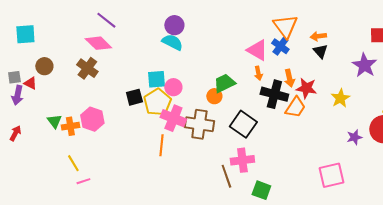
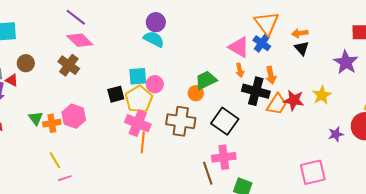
purple line: (106, 20) -> (76, 17), moved
red star: (306, 88) -> (294, 100), moved
pink cross: (173, 118) -> (138, 123), moved

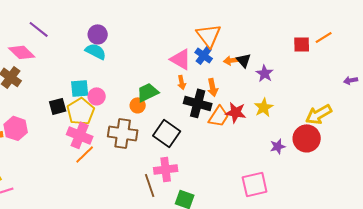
purple line: (76, 17) -> (39, 29), moved
orange arrow: (300, 33) -> (232, 60), moved
purple star: (346, 62) -> (265, 73), moved, size x0.7
orange line: (143, 142) -> (85, 154), turned 40

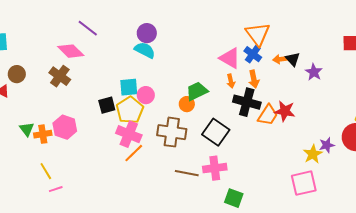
orange arrow: (213, 87) -> (254, 79), moved
yellow star: (264, 107) -> (313, 154), moved
brown line: (150, 185) -> (187, 173), moved, turned -60

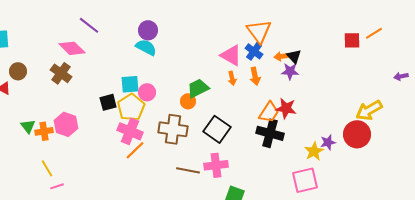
purple star: (314, 72) -> (290, 71), moved, turned -30
black cross: (247, 102) -> (270, 133), moved

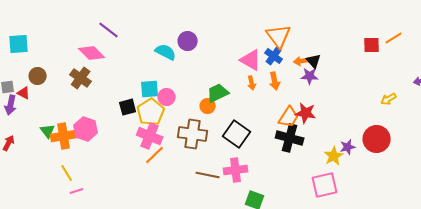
purple circle: (148, 30) -> (188, 41), moved
yellow arrow: (369, 110) -> (389, 99), moved, size x0.6
orange cross: (44, 131) -> (64, 136), size x1.4

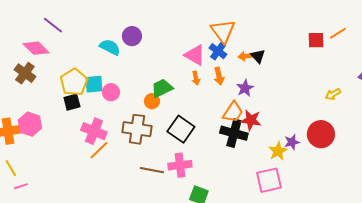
purple star: (310, 76) -> (245, 88), moved, turned -30
yellow pentagon: (151, 112) -> (74, 82), moved
red star: (306, 113) -> (251, 120), moved

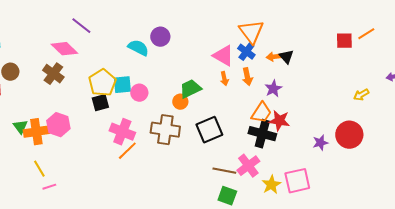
black square: (181, 129) -> (209, 130), turned 32
yellow star: (278, 151) -> (271, 185), moved
pink cross: (180, 165) -> (248, 166), moved, turned -30
brown line: (152, 170) -> (224, 171), moved

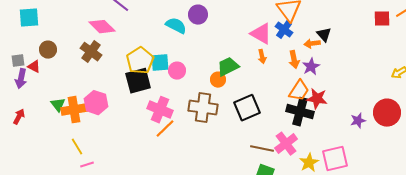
orange arrow: (274, 57) -> (312, 44), moved
orange arrow: (247, 77) -> (294, 60), moved
black square: (100, 103) -> (138, 81), size x1.5

